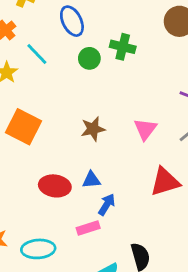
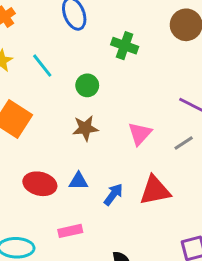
cyan line: (37, 54) -> (42, 66), moved
green circle: (89, 58) -> (87, 85), moved
blue arrow: (107, 205) -> (113, 194), moved

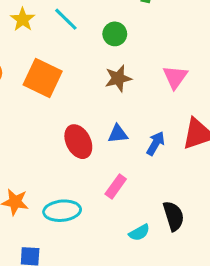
red ellipse: (40, 184) -> (78, 142), turned 56
pink rectangle: (70, 231) -> (116, 187), turned -35

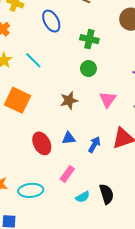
green circle: (115, 34) -> (88, 69), moved
cyan semicircle: (139, 233) -> (83, 197), moved

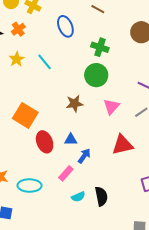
green circle: (88, 69) -> (96, 75), size x1.5
orange square: (17, 100) -> (25, 115), moved
blue arrow: (94, 145) -> (84, 156), moved

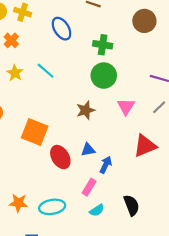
cyan semicircle: (78, 197) -> (97, 210), moved

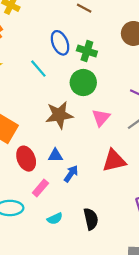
blue ellipse: (62, 29) -> (60, 43), moved
cyan line: (46, 71) -> (38, 69), moved
brown star: (86, 110) -> (59, 115), size x1.4
pink rectangle: (89, 187) -> (40, 188), moved

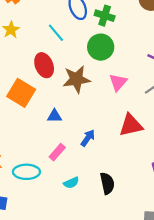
blue triangle: (55, 155) -> (54, 116), moved
red ellipse: (26, 159) -> (44, 65), moved

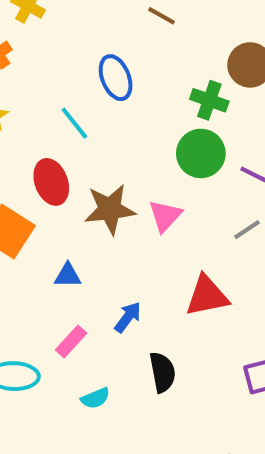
green cross: (105, 16) -> (209, 100), moved
green circle: (101, 47) -> (201, 153), moved
pink triangle: (118, 82) -> (165, 216), moved
black semicircle: (107, 183) -> (162, 372), moved

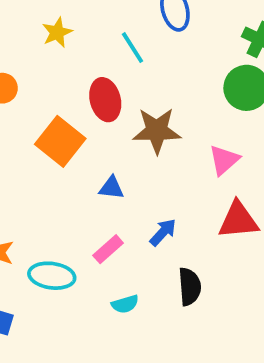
pink triangle: (165, 216) -> (224, 160), moved

